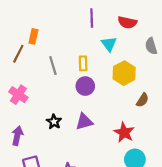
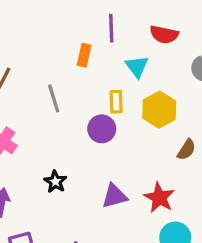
orange rectangle: (33, 36) -> (84, 55), moved
yellow rectangle: (83, 63) -> (116, 102), moved
purple triangle: (84, 122) -> (114, 196), moved

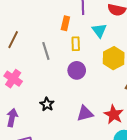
yellow rectangle: (116, 102) -> (76, 44), moved

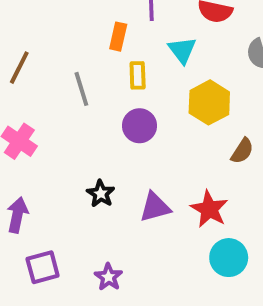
black star: (47, 104) -> (101, 194), moved

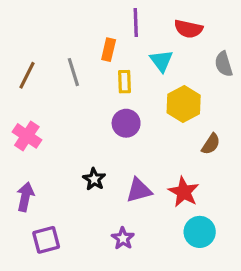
gray line: (81, 89) -> (73, 72), moved
purple star: (108, 277) -> (123, 238), moved

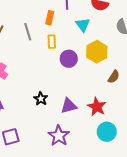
yellow rectangle: (124, 82) -> (52, 42), moved
purple circle: (126, 123) -> (69, 59), moved
purple star: (123, 238) -> (59, 136), size x1.5

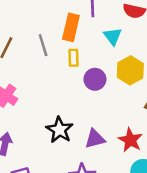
orange rectangle: (50, 18) -> (71, 27), size x1.5
black star: (41, 99) -> (60, 130), size x1.5

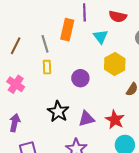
yellow rectangle: (73, 58) -> (47, 67), moved
purple circle: (95, 79) -> (80, 78), moved

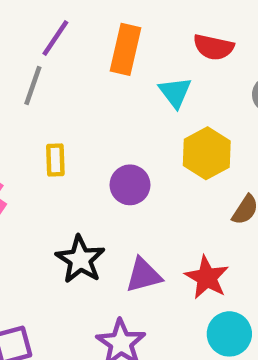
purple line: (84, 12) -> (55, 38), moved, turned 36
orange rectangle: (67, 30) -> (125, 49), moved
gray line: (45, 44) -> (33, 86), moved, turned 36

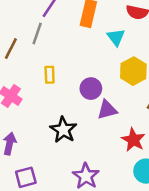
purple triangle: (144, 275) -> (107, 110), moved

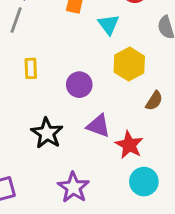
purple triangle: (107, 110) -> (98, 126), moved, turned 35

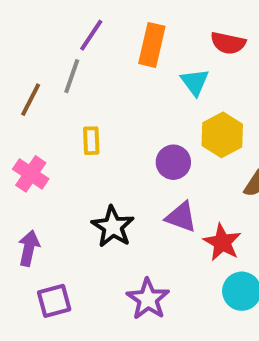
purple circle: (79, 85) -> (173, 162), moved

